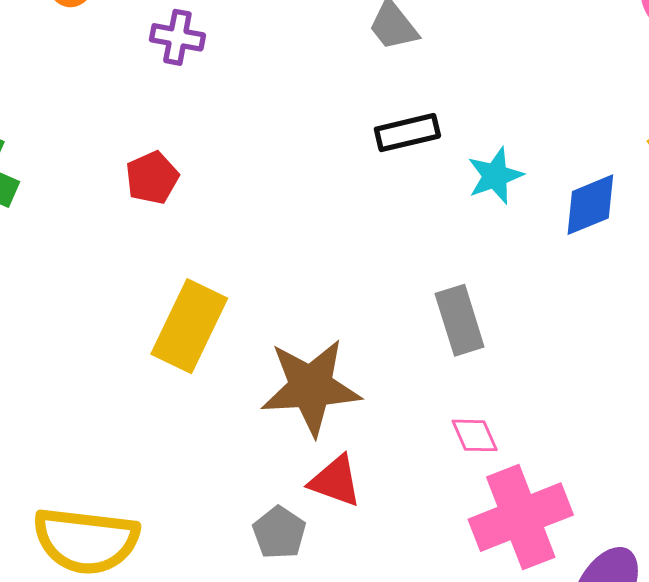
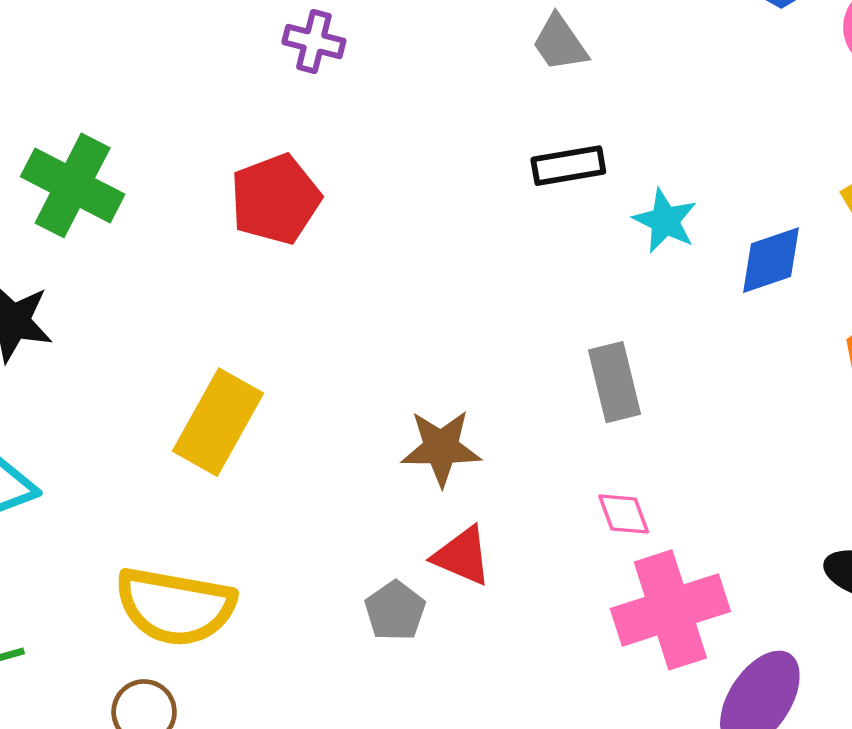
cyan star: (495, 176) -> (665, 221), turned -30
red pentagon: (152, 178) -> (275, 199), size x1.5
yellow rectangle: (189, 326) -> (218, 422), moved
brown star: (311, 387) -> (441, 448), size x0.7

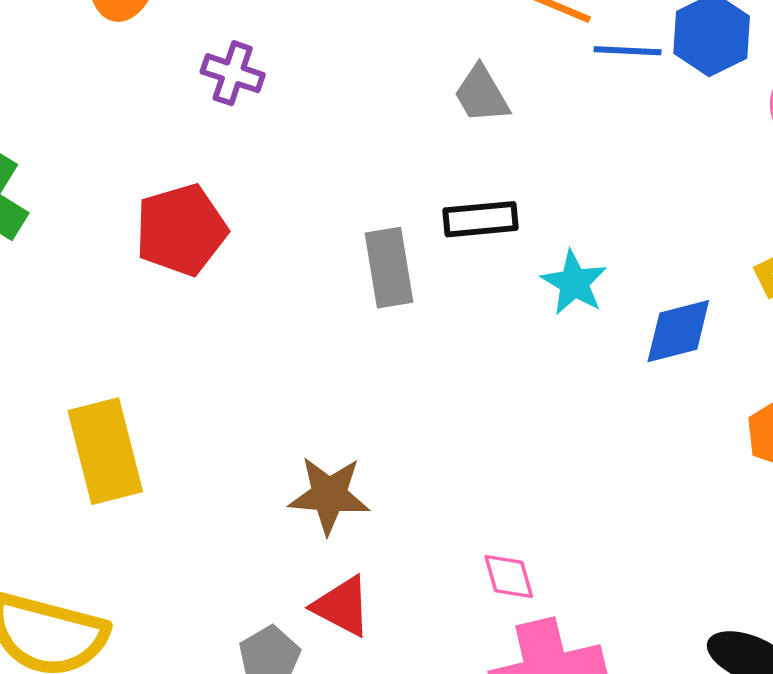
gray rectangle: (615, 382) -> (389, 268), moved
yellow rectangle: (218, 422) -> (105, 451), turned -48

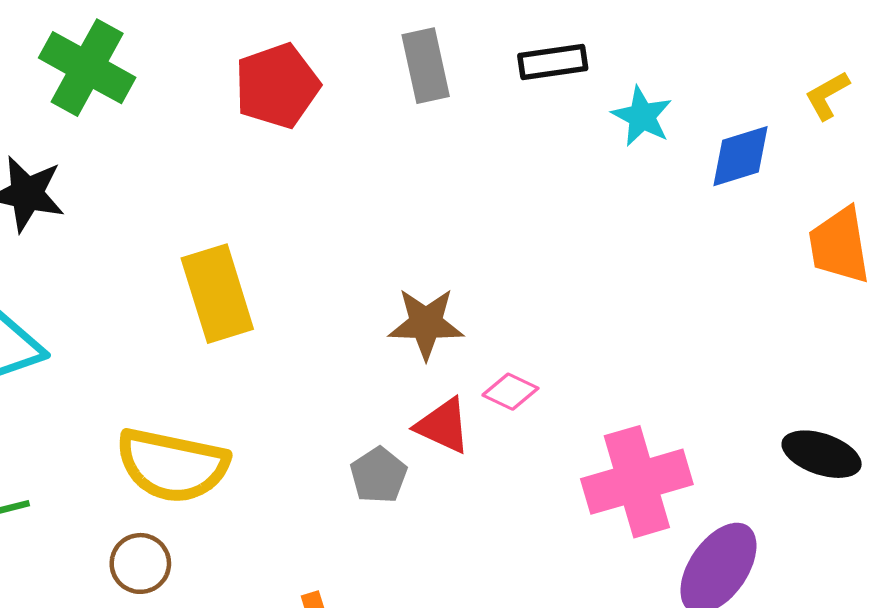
gray rectangle: (389, 268) -> (426, 66), moved
pink diamond: (509, 577) -> (510, 392), moved, turned -46

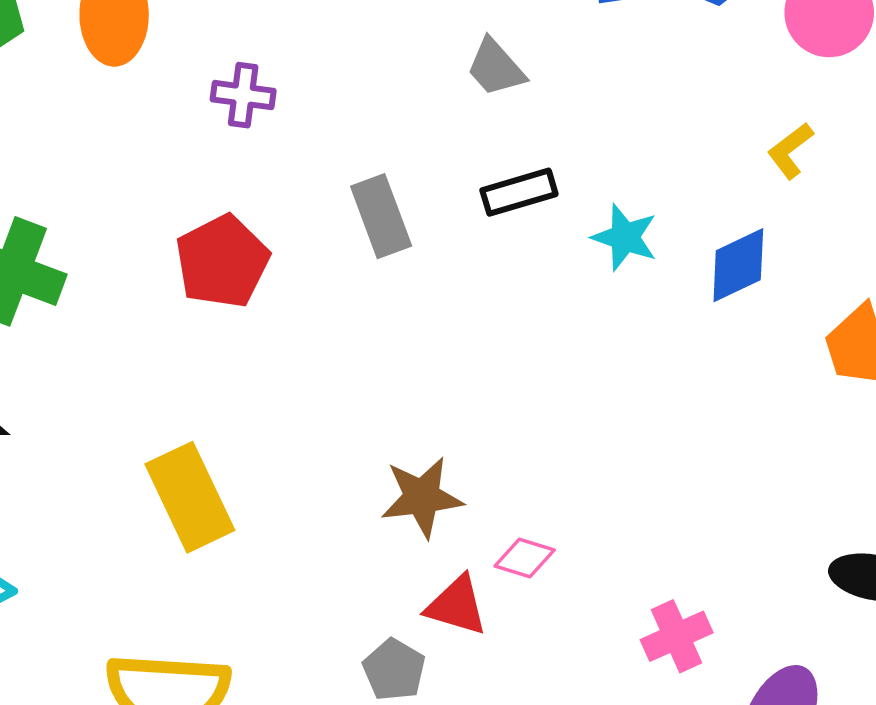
yellow L-shape: (827, 95) -> (790, 151), moved
pink cross: (637, 482) -> (677, 636), size x0.6

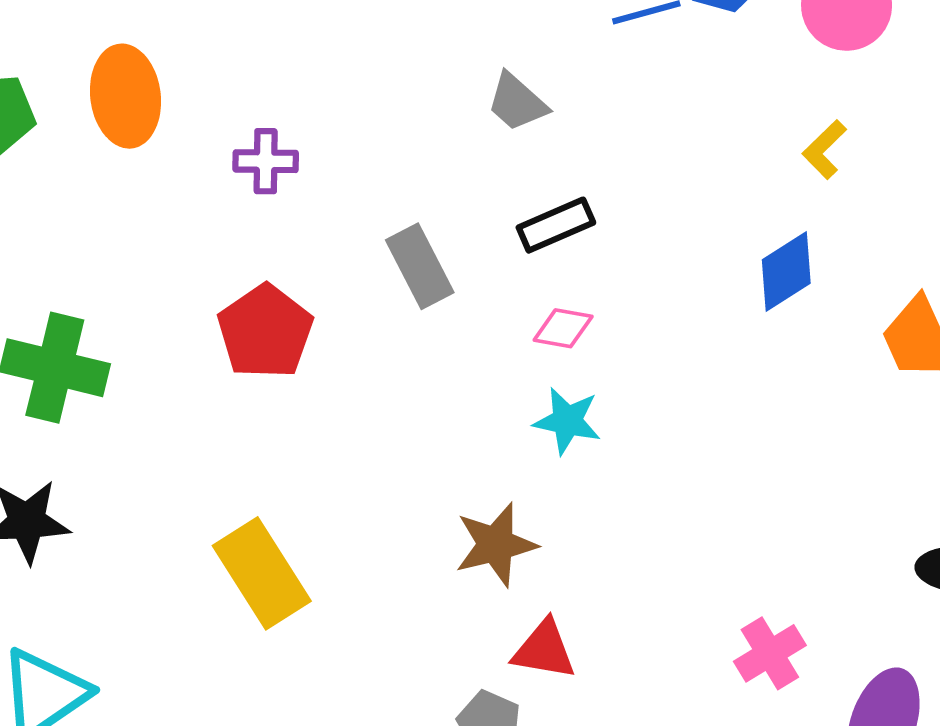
cyan star: (625, 237) -> (567, 421), moved
pink diamond: (525, 558) -> (563, 328), moved

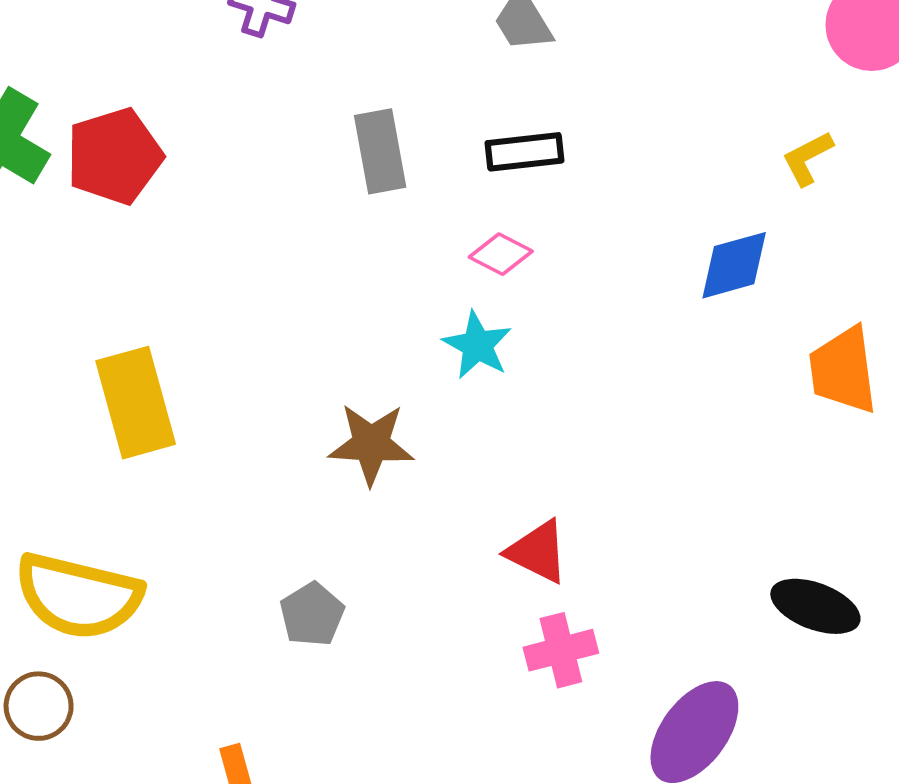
red pentagon: (265, 332) -> (114, 156), moved
red triangle: (544, 650) -> (538, 552), moved
pink cross: (770, 653) -> (561, 650), moved

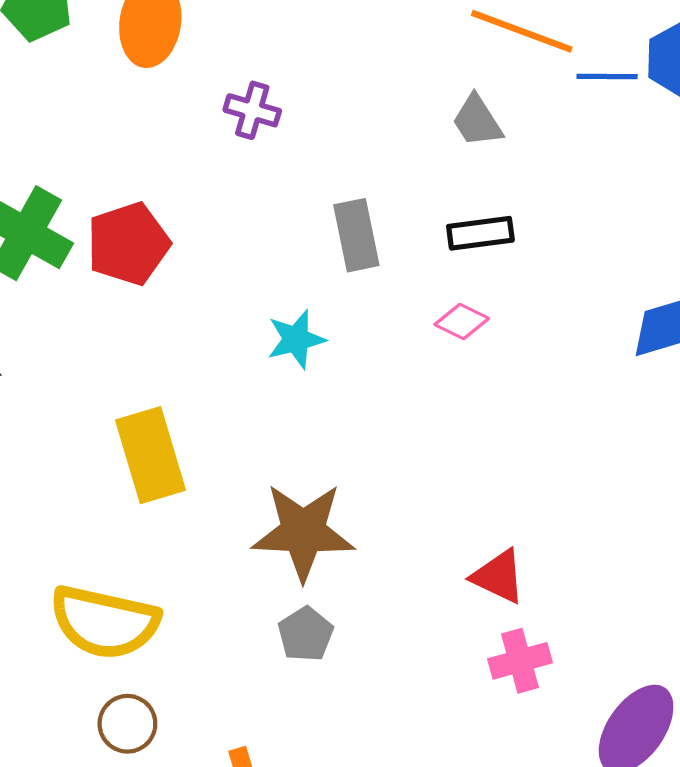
cyan star: (477, 345) -> (296, 339), moved, turned 30
brown star: (371, 444) -> (303, 532), moved, size x1.4
brown circle: (39, 706) -> (127, 724), moved

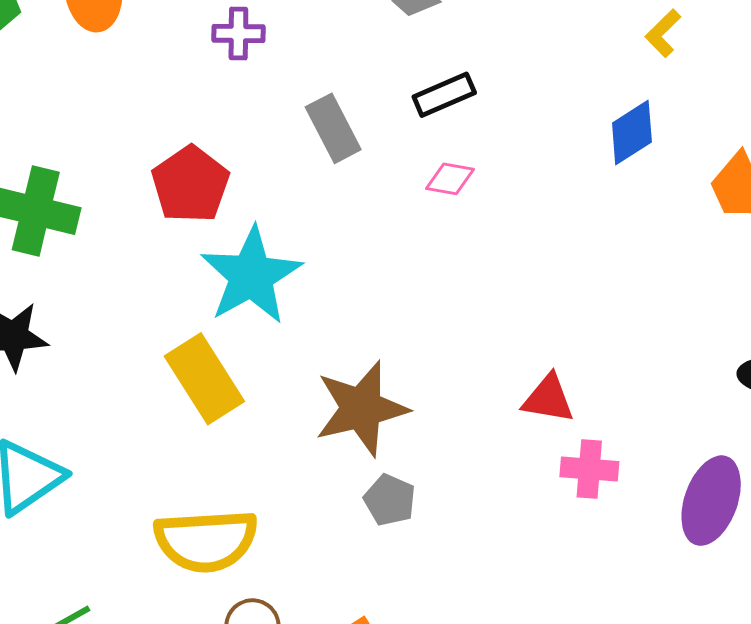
purple cross: (252, 110) -> (238, 33), moved
red pentagon: (128, 244) -> (190, 184), moved
cyan star: (296, 339) -> (251, 276), moved, size x1.8
pink cross: (520, 661) -> (589, 469), turned 36

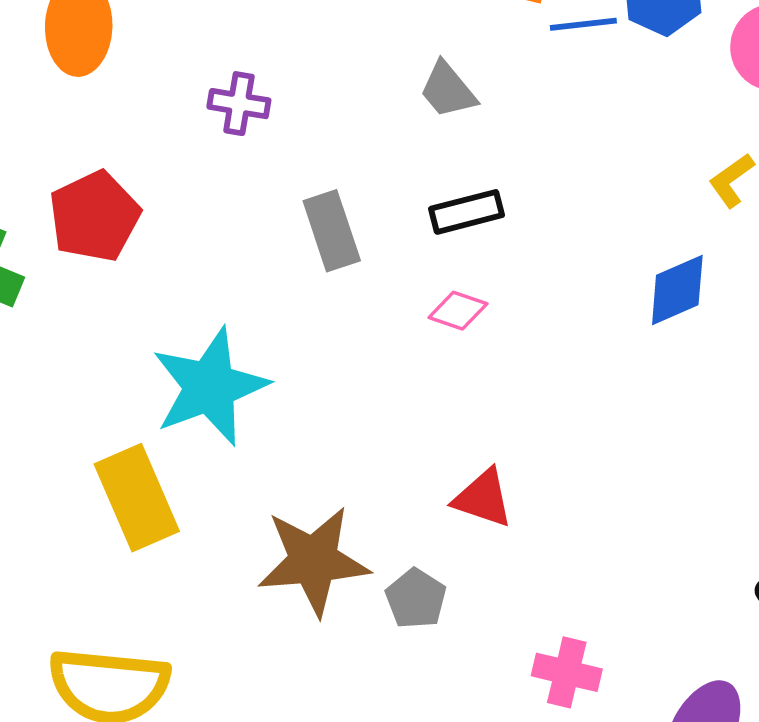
red pentagon: (190, 184) -> (94, 216), moved
red triangle: (548, 399) -> (483, 498), moved
gray pentagon: (390, 500) -> (416, 599), moved

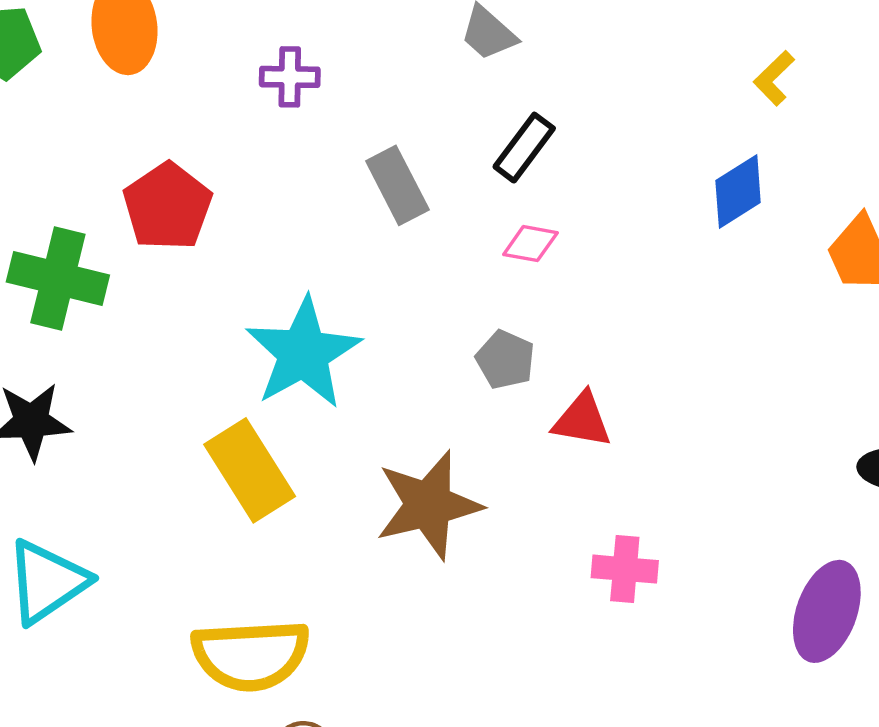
black rectangle: (466, 212) -> (524, 148), turned -30
gray pentagon: (416, 599) -> (505, 360), moved
pink cross: (567, 672) -> (625, 569), moved

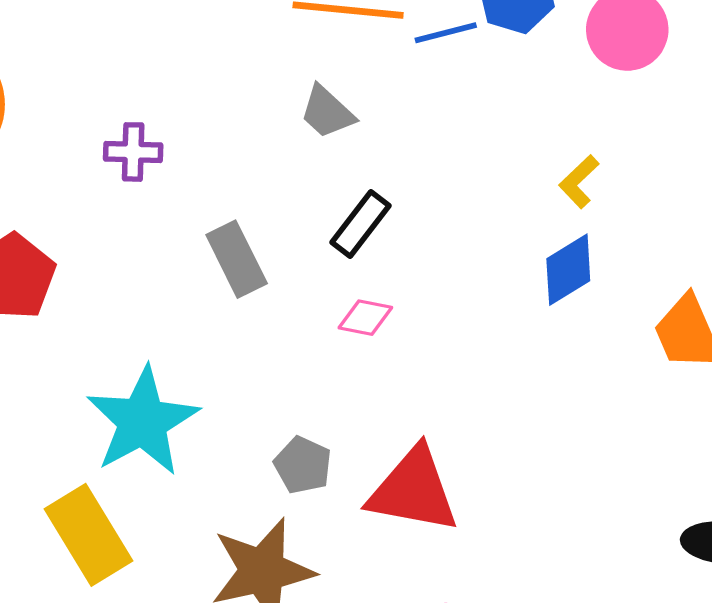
yellow L-shape: (774, 78) -> (579, 182), moved
gray pentagon: (505, 360) -> (303, 465), moved
red triangle: (582, 420) -> (413, 490), size x1.6

